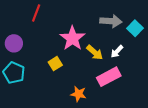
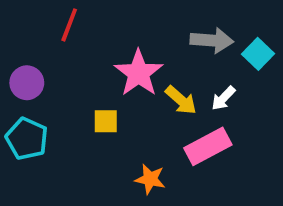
yellow square: (55, 64) -> (106, 121), turned 32

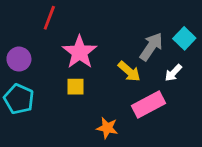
gray arrow: (212, 40) -> (151, 47), moved, turned -60
pink star: (139, 73) -> (80, 52), moved
white arrow: (223, 98) -> (173, 73), moved

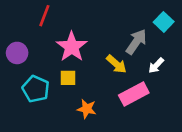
cyan square: (184, 38) -> (164, 22), moved
cyan pentagon: (19, 99) -> (36, 89), moved
orange star: (107, 128) -> (87, 109), moved

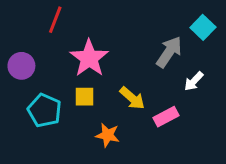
yellow arrow: (116, 64) -> (132, 98), moved
pink rectangle: (134, 94) -> (166, 117), size x0.7

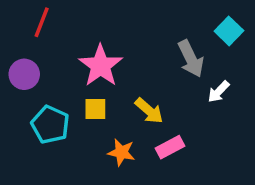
red line: (55, 20) -> (42, 22), moved
gray arrow: (169, 52) -> (191, 59), turned 120
pink rectangle: (166, 117) -> (170, 147), moved

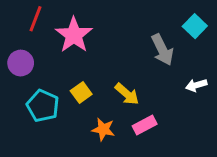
pink star: (101, 66) -> (74, 35), moved
white arrow: (219, 92) -> (196, 85), moved, turned 30
yellow square: (95, 109) -> (81, 93), turned -36

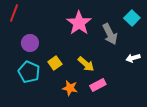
red line: (35, 19) -> (14, 13), moved
pink star: (74, 35) -> (79, 23), moved
purple circle: (21, 63) -> (30, 43), moved

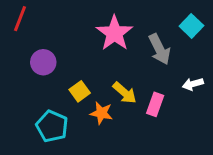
cyan pentagon: (29, 72) -> (52, 126), moved
pink rectangle: (98, 85) -> (155, 104), moved, turned -42
orange star: (70, 88) -> (101, 113), moved

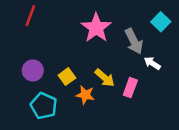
red line: (20, 19) -> (30, 16), moved
purple circle: (43, 62) -> (33, 70), moved
white arrow: (193, 84) -> (152, 63), moved, turned 49

